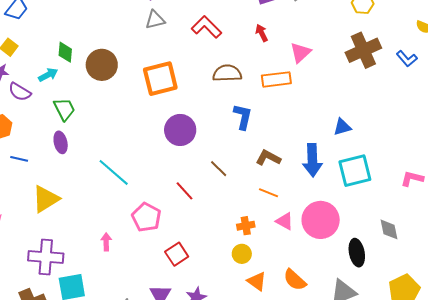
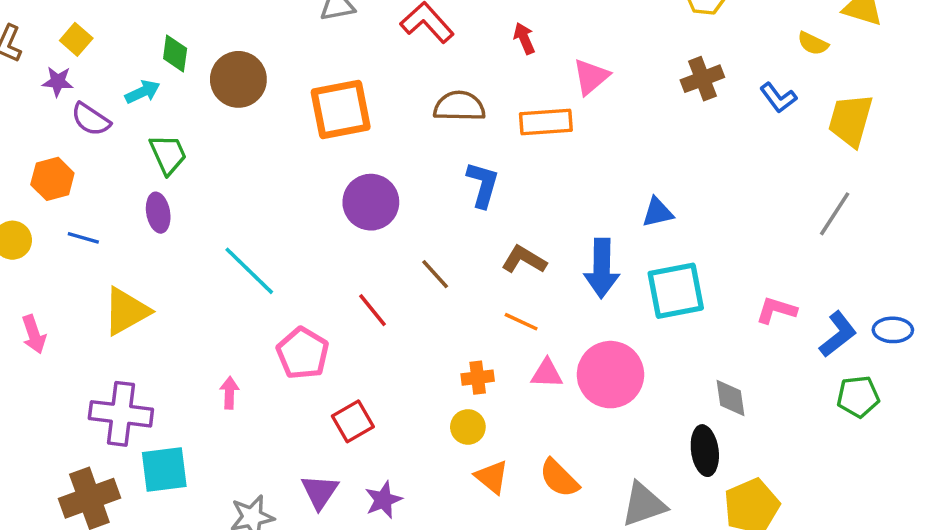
brown cross: (363, 50) -> (702, 79), size x0.7
pink triangle: (285, 221) -> (547, 373), turned -30
black ellipse: (357, 253) -> (705, 451), moved

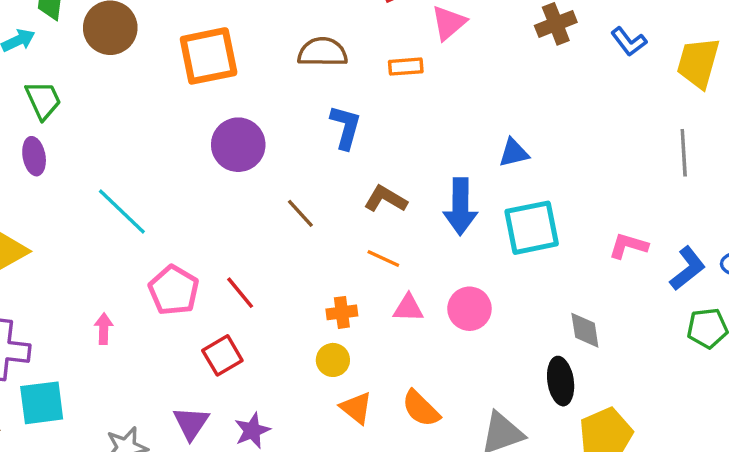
orange rectangle: (546, 122) -> (406, 67), size x0.7
gray line: (835, 214) -> (684, 153), turned -36
red line: (373, 310) -> (240, 293), moved
pink circle: (610, 375) -> (469, 309), size x0.7

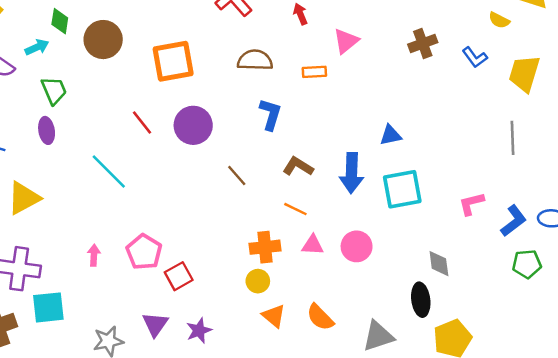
pink L-shape: (628, 246) -> (471, 204), turned -32
pink pentagon: (174, 290) -> (144, 252), moved
red line: (240, 293) -> (142, 122), moved
orange cross: (342, 312) -> (265, 247), size x1.4

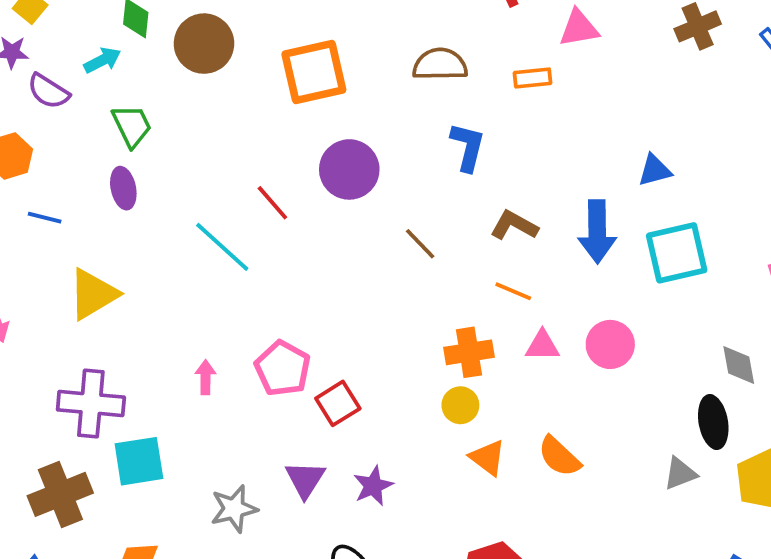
pink triangle: (346, 41) -> (579, 28), turned 32
red line: (142, 122) -> (272, 203), moved
gray triangle: (378, 336) -> (680, 473), moved, size x0.7

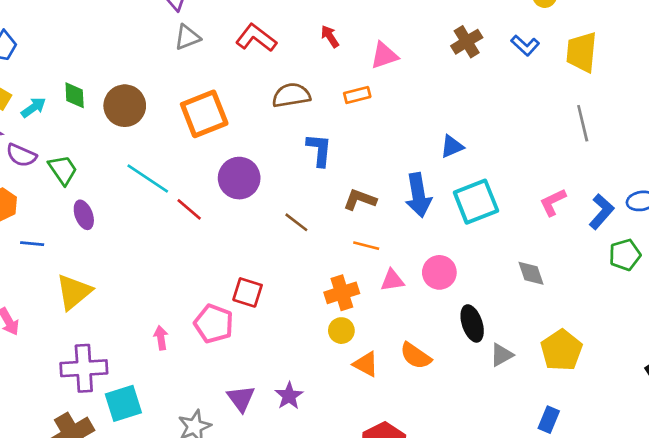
cyan arrow: (102, 60) -> (33, 107), moved
green trapezoid: (132, 126) -> (63, 170), moved
cyan line: (222, 247) -> (148, 179), moved
red square: (338, 403) -> (248, 292), moved, turned -32
black ellipse: (713, 422) -> (472, 323), moved

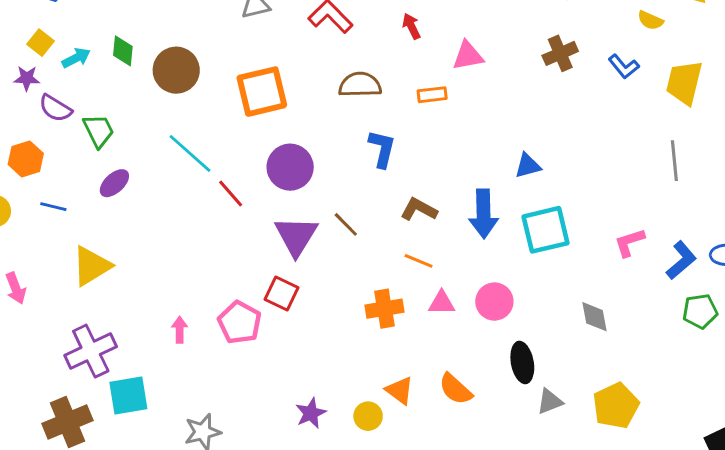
purple ellipse: (84, 215) -> (114, 183), turned 60
yellow circle: (341, 331) -> (368, 416), moved
purple cross: (84, 368) -> (91, 351), turned -30
purple triangle: (241, 398) -> (296, 236), moved, size x1.4

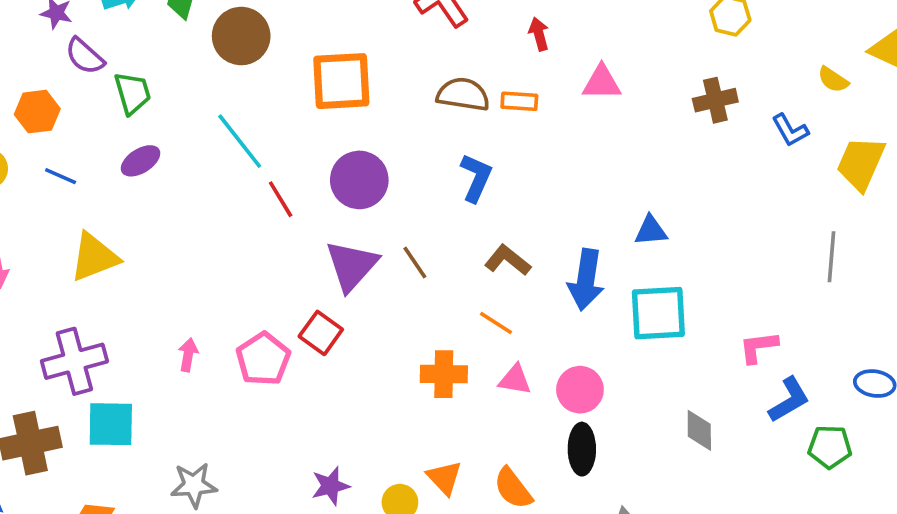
orange rectangle: (432, 95) -> (519, 101), moved
blue L-shape: (681, 260) -> (789, 400), moved
black ellipse: (522, 362) -> (582, 449), moved

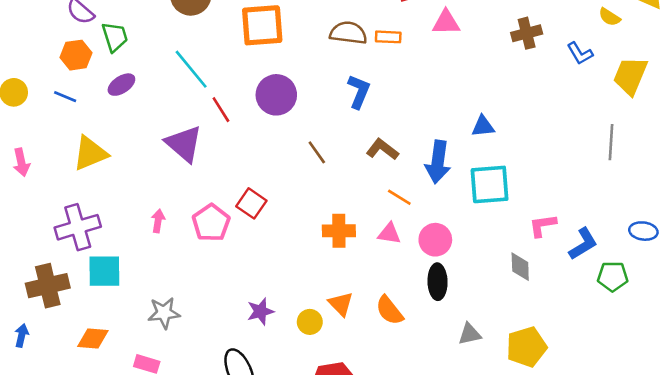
orange hexagon: (37, 112) -> (76, 55), moved
purple triangle: (352, 266) -> (184, 144), moved, turned -30
orange line: (496, 323) -> (399, 197), moved
pink L-shape: (758, 347) -> (543, 225), moved

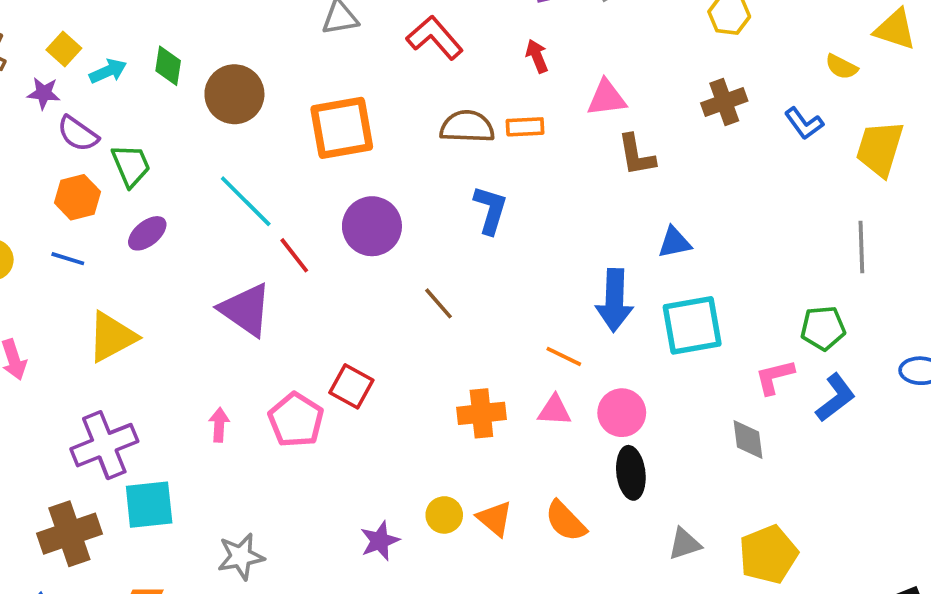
brown L-shape: (382, 149) -> (636, 155), moved, turned -132
green pentagon: (613, 276) -> (823, 328), moved
yellow circle: (310, 322) -> (444, 515), moved

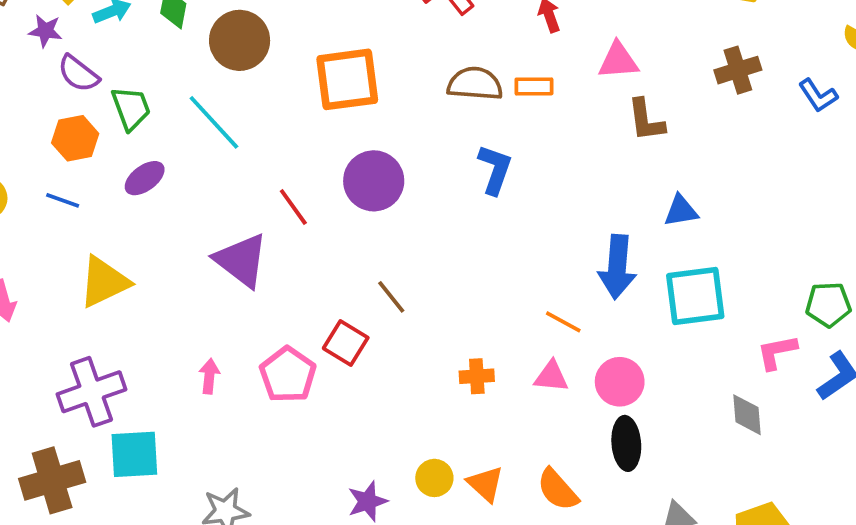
cyan line: (246, 201) -> (214, 122), moved
brown line: (439, 303) -> (391, 297), moved
orange cross: (481, 413) -> (477, 376), size x0.7

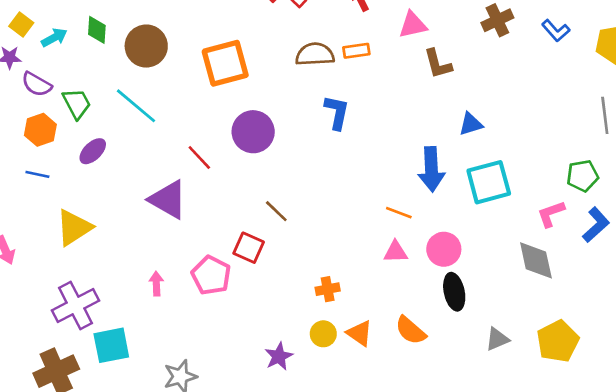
orange cross: (477, 376) -> (328, 289), moved
gray diamond: (747, 415) -> (536, 260), size x1.4

